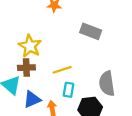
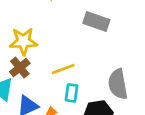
yellow star: (30, 46) -> (23, 41), turned -30
brown cross: (26, 68) -> (20, 67), turned -35

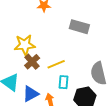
brown cross: (20, 67) -> (32, 62), moved

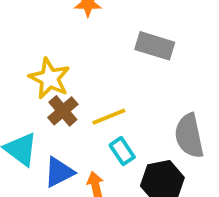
yellow star: (25, 45) -> (50, 78), turned 30
cyan rectangle: (64, 82) -> (122, 151), turned -40

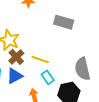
yellow line: (109, 117) -> (40, 60), turned 42
blue triangle: (59, 172) -> (15, 76), moved

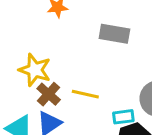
cyan rectangle: (48, 77) -> (123, 117), moved, turned -56

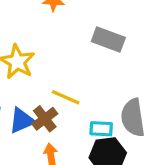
brown cross: (49, 94) -> (45, 119), moved

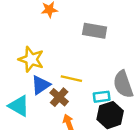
blue triangle: (22, 121) -> (41, 85), moved

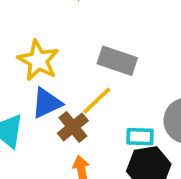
gray rectangle: (95, 31) -> (117, 61), moved
yellow line: (71, 79) -> (97, 101), turned -65

